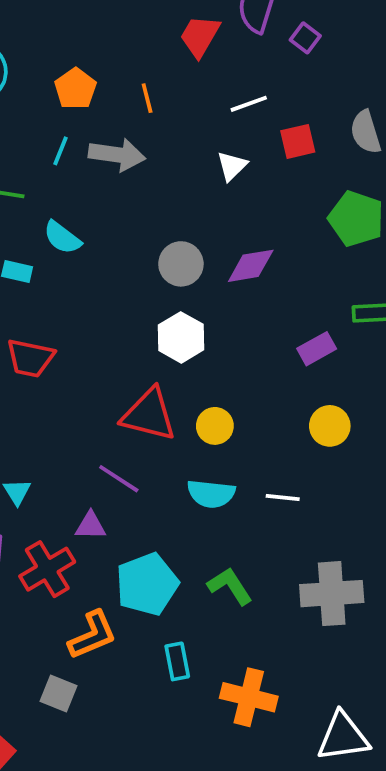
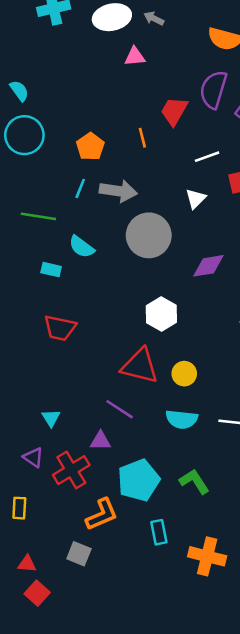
orange line: (147, 98) -> (142, 138), moved
gray circle: (181, 264) -> (149, 235), moved, size x1.5

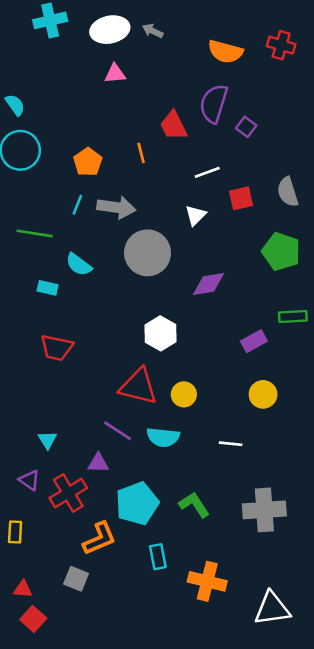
pink triangle: (135, 56) -> (115, 74), moved
red trapezoid: (174, 111) -> (173, 126), turned -56
cyan semicircle: (182, 419) -> (163, 437), moved

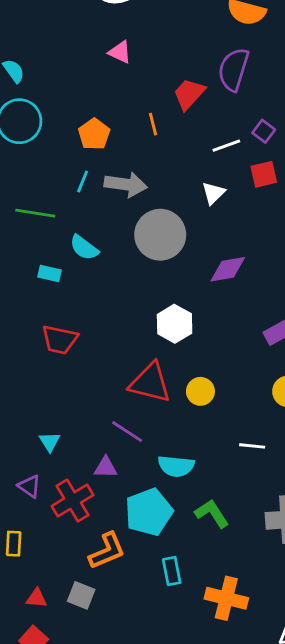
pink triangle: (115, 74) -> (120, 52), moved, turned 30
red trapezoid: (173, 126) -> (189, 94), turned 68
purple square: (246, 127) -> (264, 131), moved
cyan semicircle: (163, 437) -> (176, 466), moved
red triangle: (23, 589) -> (37, 598), moved

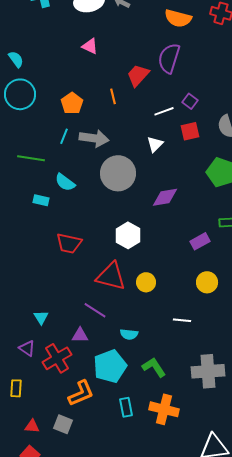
red trapezoid: (60, 340) -> (69, 243), moved
cyan semicircle: (176, 466) -> (129, 334), size x0.7
orange cross: (226, 598) -> (164, 409), moved

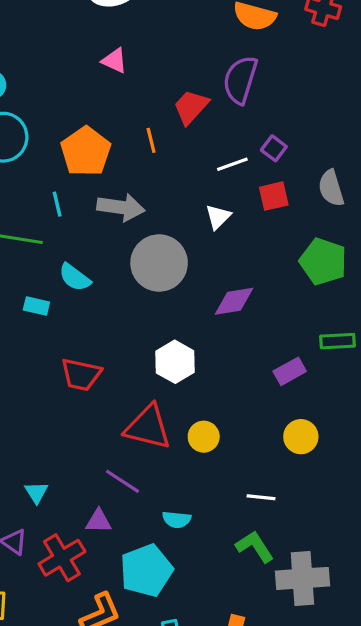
orange pentagon: (72, 103) -> (86, 151), size x1.4
cyan line: (64, 136) -> (57, 204), moved, turned -35
green L-shape: (154, 367) -> (255, 547), moved

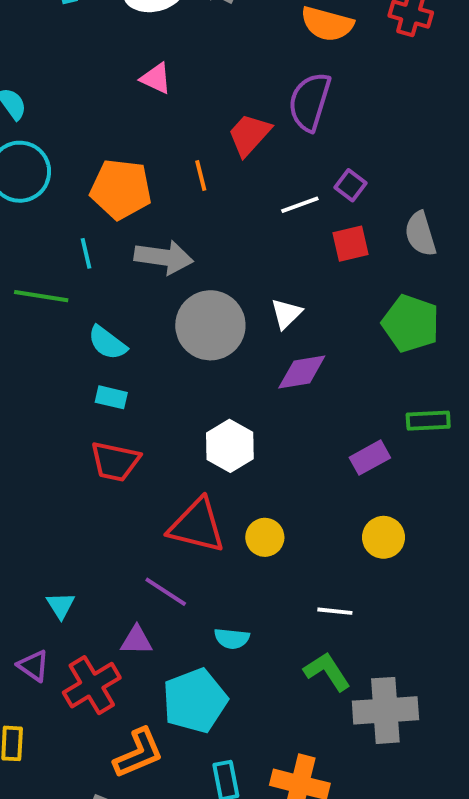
orange pentagon: (86, 151) -> (121, 189), turned -30
white triangle: (218, 217) -> (286, 314), moved
cyan rectangle: (36, 306) -> (111, 397), moved

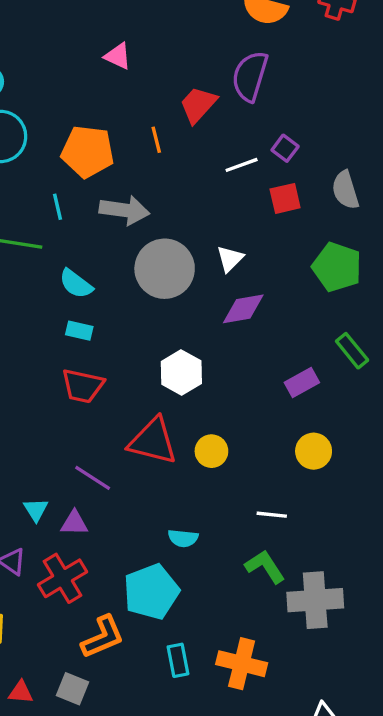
green rectangle: (428, 421) -> (352, 351), turned 54
purple line: (166, 592) -> (93, 478), moved
purple triangle: (136, 640) -> (74, 523), moved

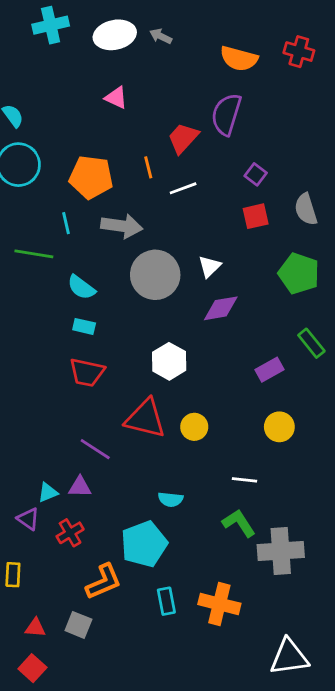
white line: (242, 165) -> (183, 188), moved
cyan triangle: (36, 510) -> (48, 492), moved, turned 40
red cross: (63, 578) -> (70, 533), size x0.7

